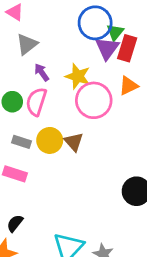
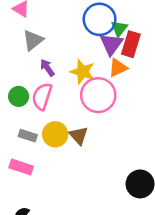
orange triangle: (128, 86) -> (118, 68), moved

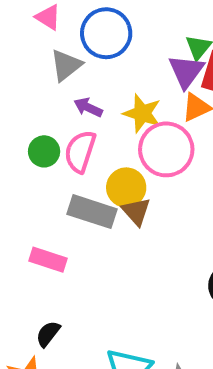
blue circle: (100, 19) -> (106, 33), moved
purple arrow: (47, 68) -> (88, 107), turned -30
yellow circle: (55, 134) -> (126, 188), moved
gray rectangle: (28, 136) -> (92, 212), moved, size x1.6

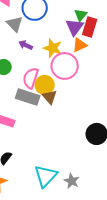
gray triangle: (66, 65) -> (15, 24), turned -36
pink semicircle: (80, 151) -> (31, 78), moved

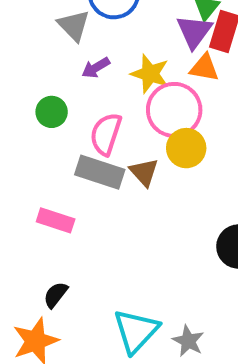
purple arrow: (26, 45) -> (96, 68), turned -56
orange triangle: (80, 45) -> (204, 68), turned 35
yellow circle: (45, 85) -> (186, 148), moved

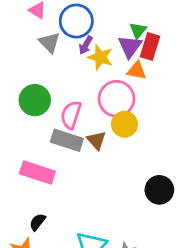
purple arrow: (96, 68) -> (86, 45), moved, turned -30
yellow star: (150, 74) -> (100, 57), moved
green circle: (52, 112) -> (35, 100), size x1.5
pink rectangle: (56, 220) -> (37, 172), size x1.4

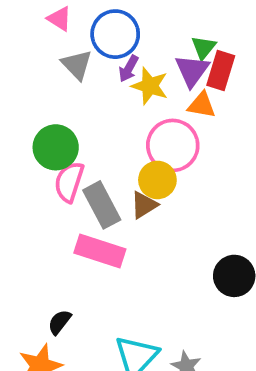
pink semicircle: (71, 115) -> (69, 182), moved
yellow circle: (125, 124) -> (157, 180), moved
gray rectangle: (67, 140) -> (102, 205), turned 44
brown triangle: (96, 140) -> (144, 205), turned 40
pink rectangle: (37, 172) -> (100, 251), moved

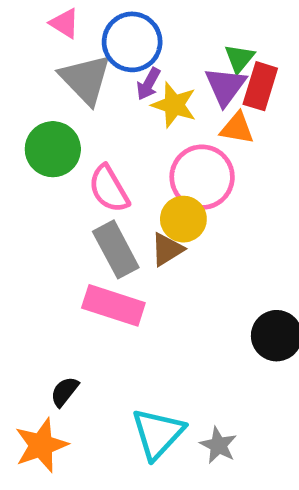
gray triangle: (77, 65) -> (85, 79), size x1.4
green circle: (56, 147) -> (53, 149), moved
pink semicircle: (69, 182) -> (109, 189), moved, turned -48

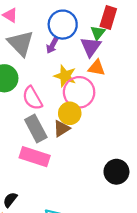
blue circle: (132, 42) -> (63, 25), moved
red rectangle: (260, 86) -> (108, 18), moved
yellow star: (174, 105) -> (65, 76), moved

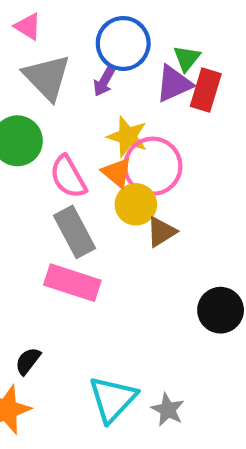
red rectangle: (108, 18) -> (206, 90), moved
purple triangle: (91, 47) -> (174, 84), turned 30
orange triangle: (97, 68) -> (117, 173), moved, turned 30
brown triangle: (62, 128) -> (161, 232), moved

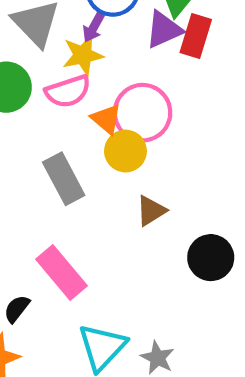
yellow star: (127, 137) -> (83, 55), moved, turned -30
pink semicircle: (68, 177) -> (68, 91), moved, turned -78
brown triangle: (161, 232) -> (151, 211), moved
pink rectangle: (72, 283) -> (62, 273), moved, turned 32

